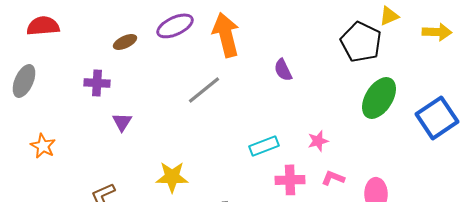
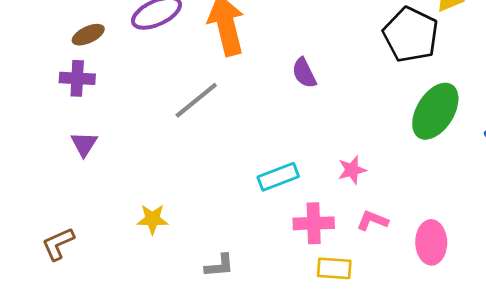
purple cross: (97, 83) -> (77, 78), moved
yellow star: (172, 177) -> (152, 219), size x0.7

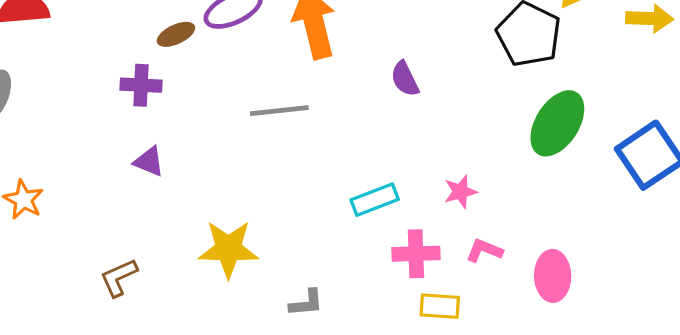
brown ellipse: (88, 35) -> (176, 34), moved
gray line: (196, 100) -> (279, 111), turned 33
purple triangle: (84, 144) -> (149, 161), turned -40
yellow star: (152, 219) -> (228, 249), size x1.6

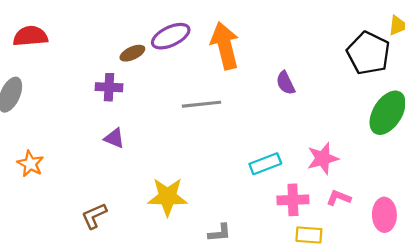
pink star: (460, 192) -> (323, 158), size x1.4

